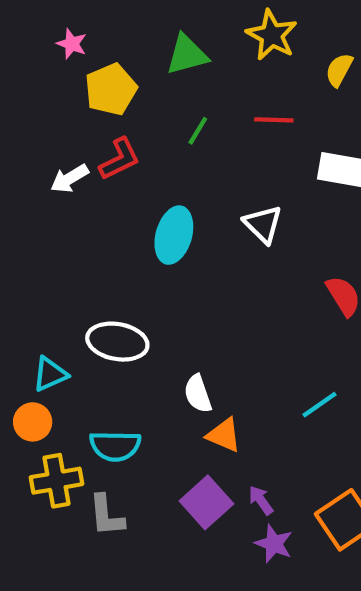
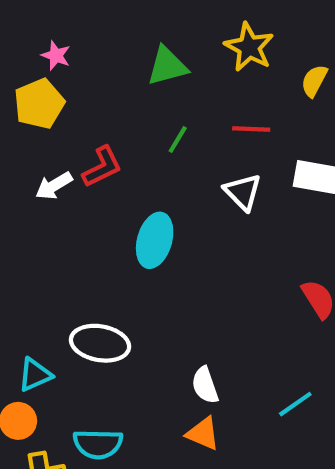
yellow pentagon: (111, 89) -> (39, 104), moved
white triangle: (263, 224) -> (243, 192), moved
white semicircle: (198, 394) -> (205, 385), moved

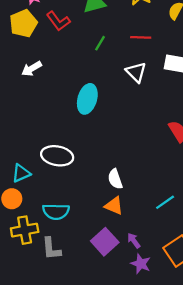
red L-shape: (102, 167) -> (58, 21), moved, turned 80
cyan line: (295, 404) -> (165, 202), moved

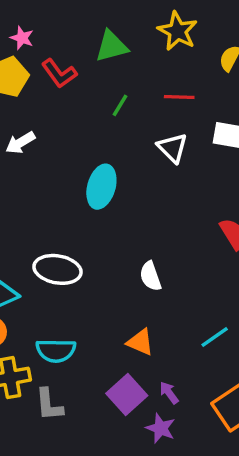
white semicircle: (115, 179) -> (150, 276), moved
purple star: (141, 264) -> (161, 428), moved

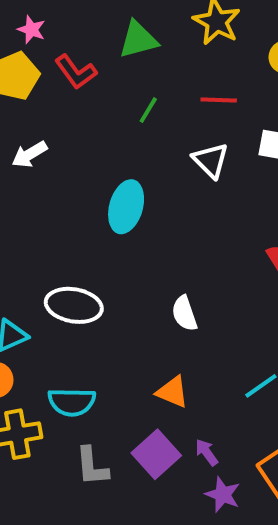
gray L-shape: (49, 405) -> (92, 466), moved
purple star: (161, 428) -> (223, 495), moved

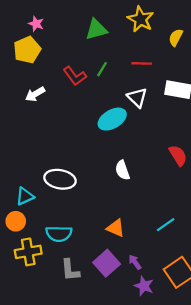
red L-shape: (76, 72) -> (75, 76), moved
cyan ellipse: (126, 207) -> (112, 119), moved, turned 44
white semicircle: (184, 313) -> (122, 170), moved

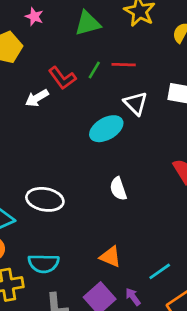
pink star: (36, 24) -> (34, 17), moved
red line: (142, 63) -> (124, 65), moved
white arrow: (35, 94) -> (37, 98), moved
cyan line: (166, 225) -> (160, 271), moved

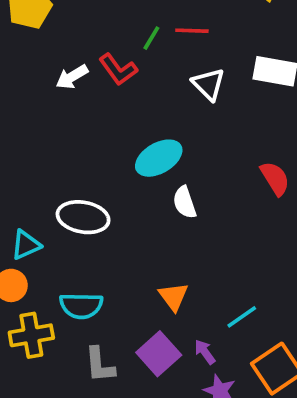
red L-shape: (62, 78) -> (118, 69), moved
cyan ellipse: (106, 129) -> (159, 158), moved
orange triangle: (110, 257) -> (173, 297), turned 30

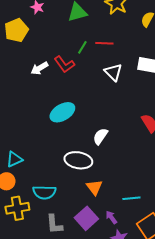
cyan ellipse: (159, 158) -> (62, 112), moved
white semicircle: (185, 202) -> (100, 136), turned 54
white ellipse: (83, 217) -> (78, 160), moved
cyan line: (242, 317) -> (131, 198), turned 30

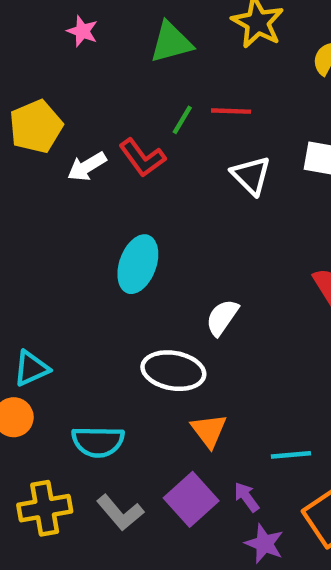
yellow pentagon: (16, 30) -> (36, 127), moved
cyan ellipse: (62, 112) -> (138, 264), turned -40
yellow cross: (17, 208) -> (45, 508), moved
gray L-shape: (54, 224) -> (120, 513), turned -35

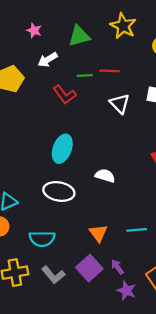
green line: (182, 120) -> (85, 75), turned 56
white arrow: (87, 166) -> (48, 60), moved
white semicircle: (222, 317) -> (105, 176), turned 72
white ellipse: (173, 371) -> (59, 191), moved
cyan line: (291, 455) -> (137, 230), moved

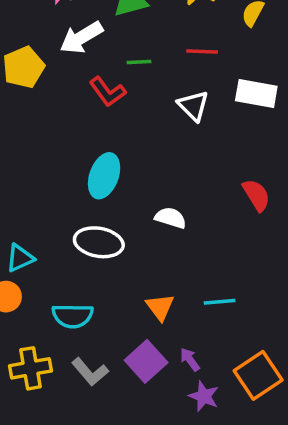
white arrow: (48, 60) -> (81, 37), size x1.4
red line: (110, 71) -> (202, 51), moved

